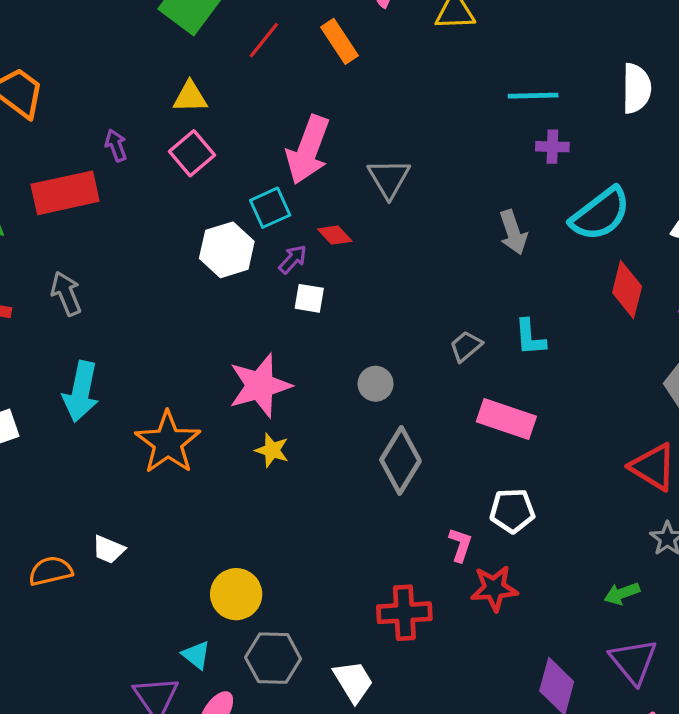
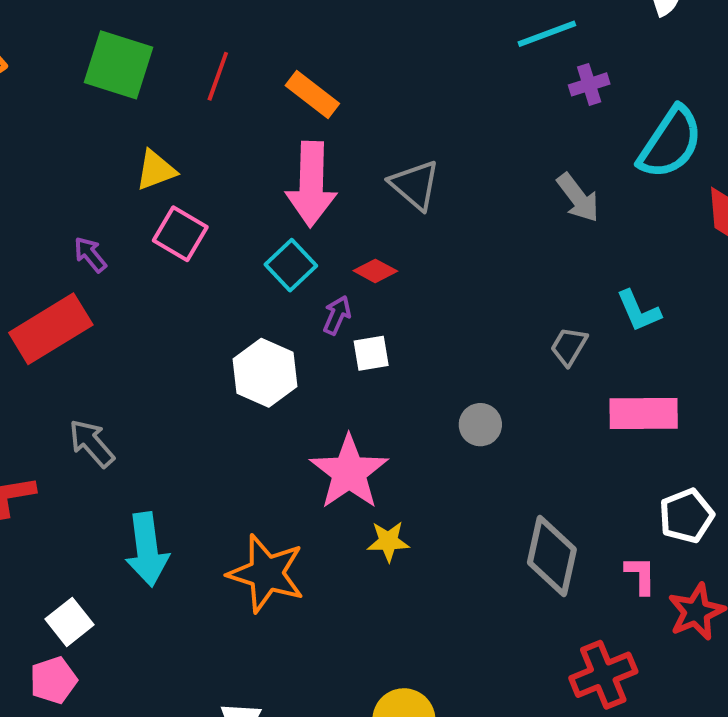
orange rectangle: (339, 41) -> (312, 94), moved
white hexagon: (227, 250) -> (265, 373), moved
gray diamond: (400, 460) -> (552, 556), moved

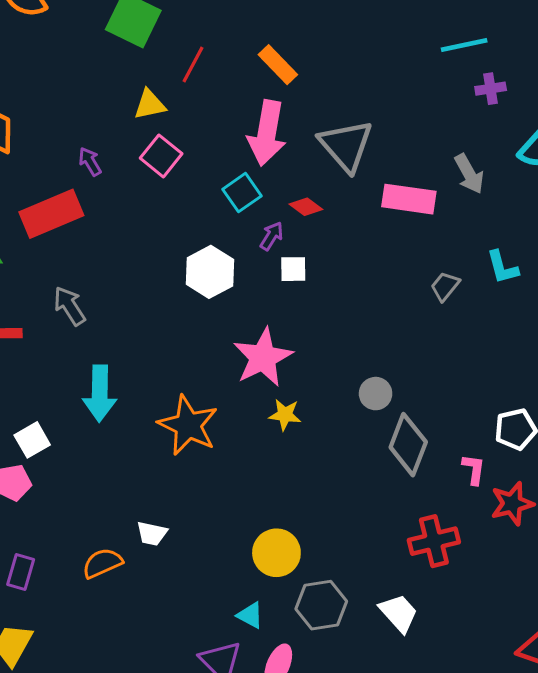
red line: (218, 76) -> (193, 64), moved
gray triangle: (415, 185) -> (346, 145), size x1.4
pink rectangle: (644, 414) -> (409, 199), moved
gray circle: (480, 425) -> (376, 394), moved

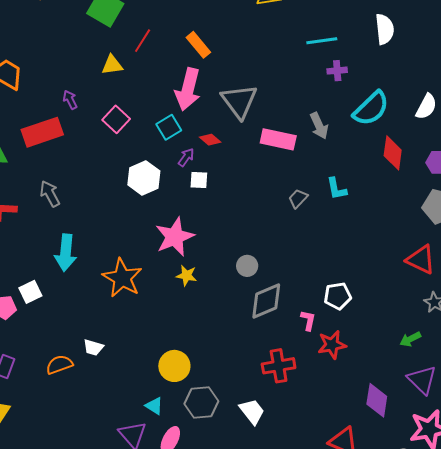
pink square: (161, 156) -> (116, 119), moved
white square: (32, 440) -> (30, 292), moved
gray diamond: (408, 445) -> (266, 301), turned 42

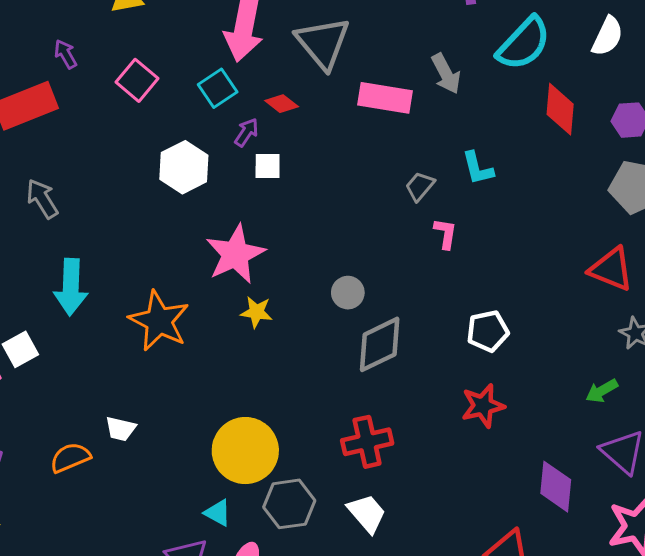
pink L-shape: (308, 320) -> (445, 234), moved
yellow circle: (174, 366) -> (245, 451), size x1.4
red cross: (279, 366) -> (367, 442), moved

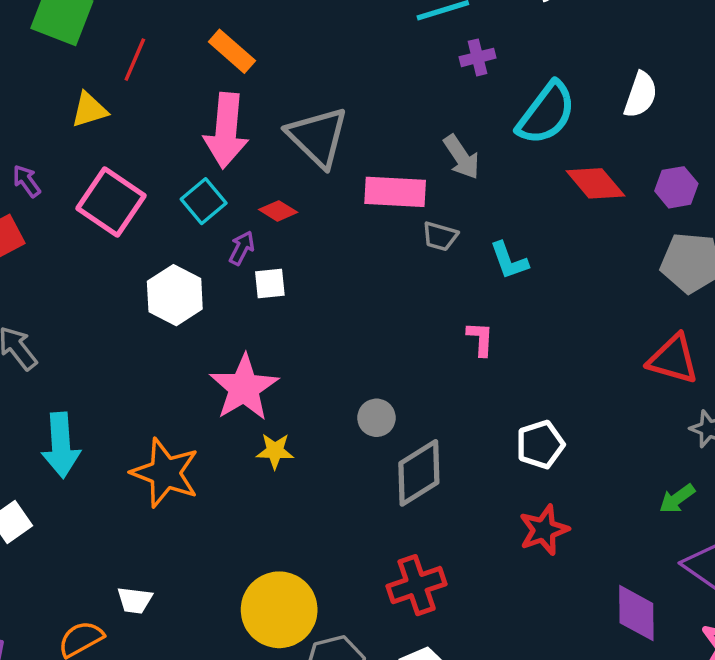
pink square: (137, 80) -> (111, 202), size x1.4
red diamond: (560, 109) -> (595, 183), turned -39
gray trapezoid: (420, 186) -> (440, 236), moved, turned -108

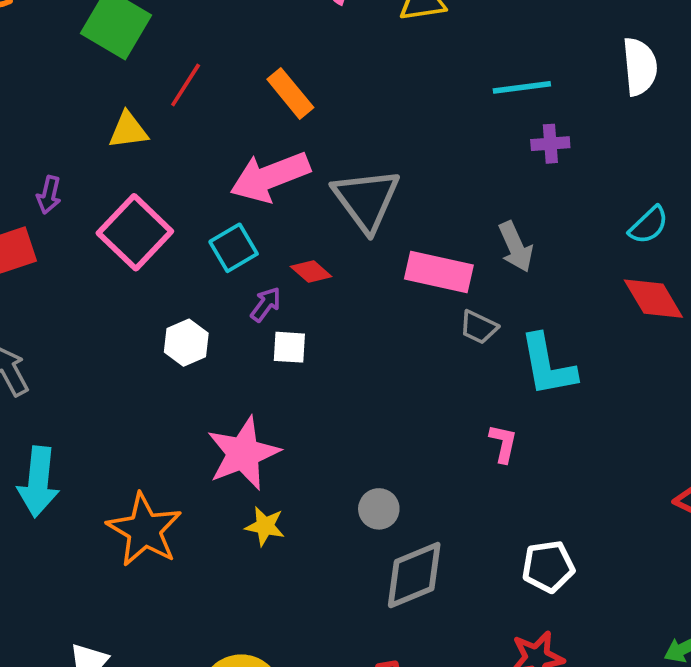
cyan semicircle: (546, 113) -> (649, 225), moved, size x0.6
pink arrow: (226, 131) -> (270, 177), turned 54
purple arrow: (27, 181) -> (49, 195), turned -140
cyan L-shape: (509, 261) -> (548, 365), size x1.5
white hexagon: (175, 295) -> (186, 343), size x0.7

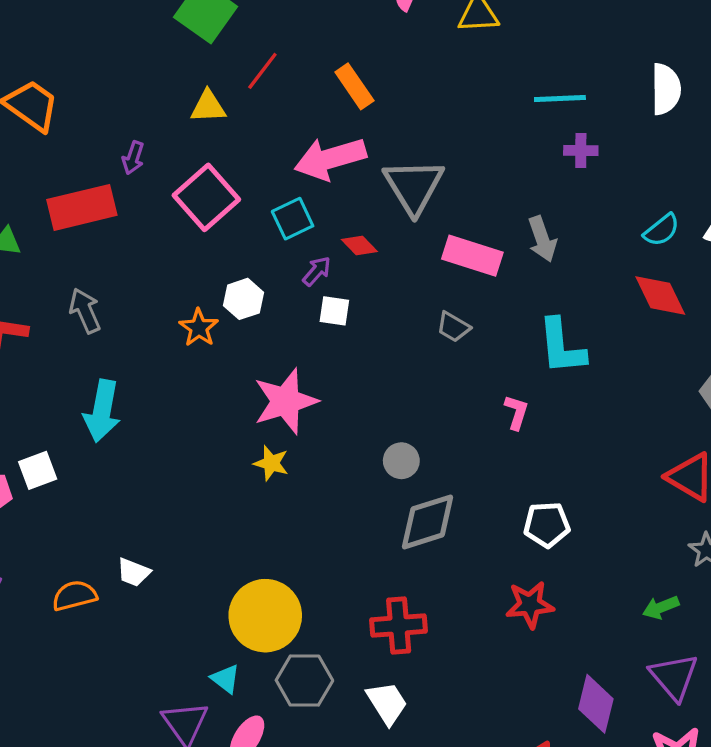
gray trapezoid: (479, 327) -> (453, 327), moved
yellow star: (265, 526) -> (271, 463), moved
orange star: (144, 530) -> (199, 328), moved, size x0.6

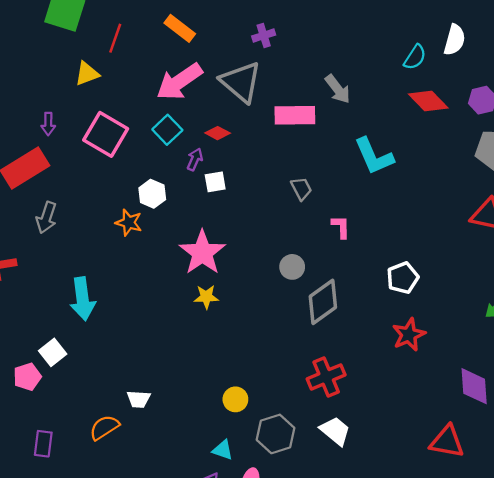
purple cross: (581, 151) -> (264, 36), moved
gray arrow: (85, 311) -> (46, 218), moved, turned -120
gray trapezoid: (453, 327) -> (301, 189), moved, turned -130
pink L-shape: (516, 412) -> (341, 227), moved
yellow circle: (265, 616) -> (235, 399), size x0.5

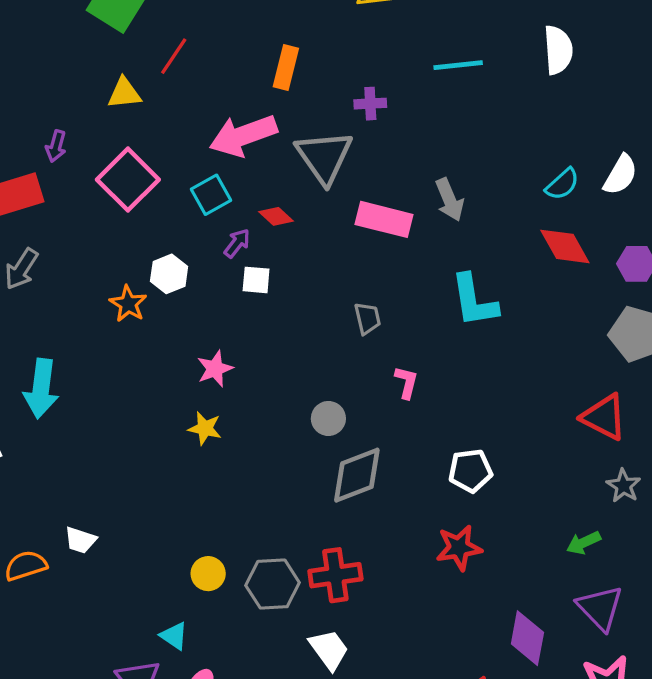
orange rectangle: (180, 28) -> (286, 68), moved, turned 52
pink star: (202, 253) -> (215, 369), size x0.6
gray hexagon: (276, 434) -> (273, 584), moved

